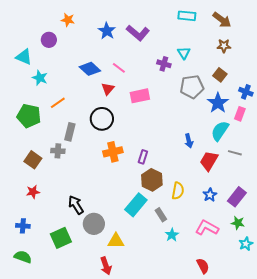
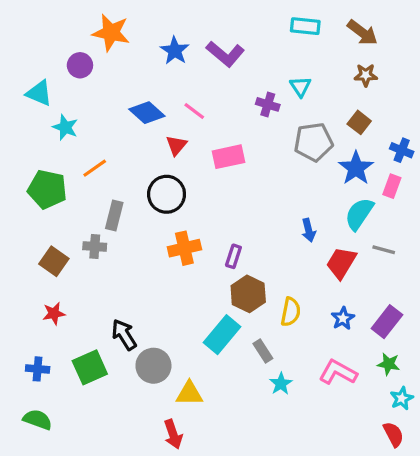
orange star: (68, 20) -> (111, 33), size x1.6
green square: (61, 238) -> (90, 367), moved
red semicircle: (203, 266) -> (393, 434), moved

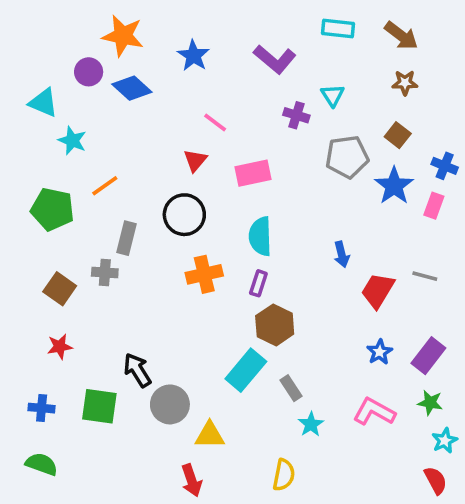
purple L-shape: (225, 54) -> (275, 59), moved
blue diamond: (147, 113) -> (132, 88), moved
cyan semicircle: (359, 214) -> (260, 236), moved, turned -36
yellow semicircle: (291, 312) -> (284, 475), moved
green square: (90, 367) -> (99, 406), turned 32

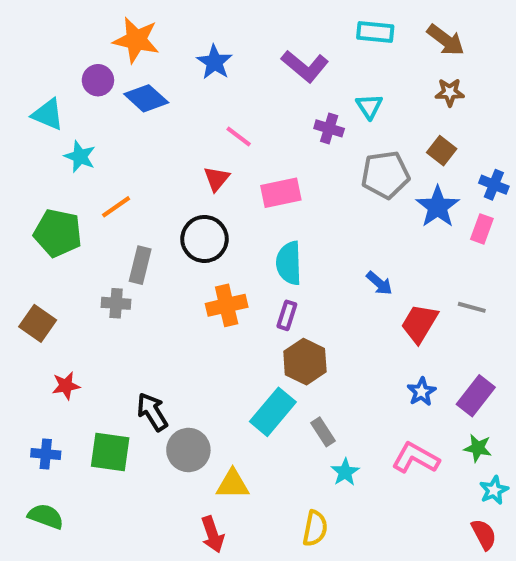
blue arrow: (342, 254) -> (379, 283), turned -35
brown square: (60, 289) -> (38, 323), moved

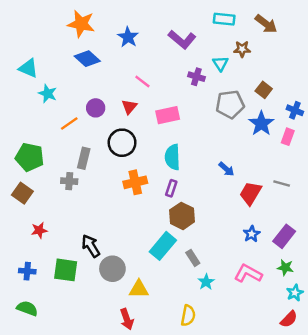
purple circle: (98, 80) -> (96, 108), moved
brown star: (450, 92) -> (242, 49), moved
green pentagon: (58, 233) -> (30, 157), moved
red semicircle: (484, 534) -> (289, 319), turned 72

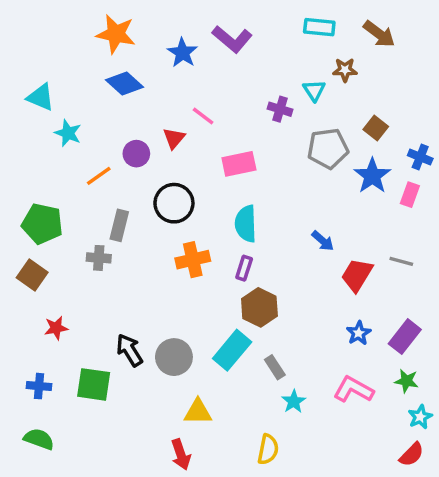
purple L-shape: (182, 39) -> (232, 39), moved
red triangle: (129, 107) -> (174, 138), moved
gray circle: (112, 269) -> (174, 357), moved

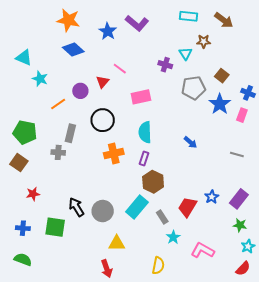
red trapezoid: (357, 275) -> (187, 207), moved
pink L-shape: (353, 390) -> (203, 250), moved

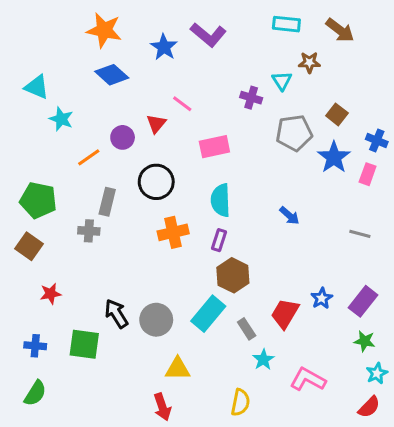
green semicircle: (23, 259) -> (35, 393), turned 102

